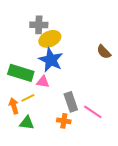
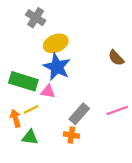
gray cross: (39, 25) -> (36, 18), moved, turned 30
gray rectangle: (71, 102) -> (79, 114), turned 60
pink line: (93, 112) -> (117, 110), moved, turned -54

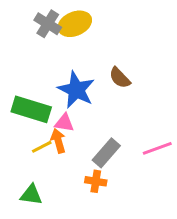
yellow ellipse: (56, 43) -> (75, 24), moved
brown semicircle: (116, 58) -> (120, 78), moved
orange arrow: (16, 118) -> (58, 141), moved
green triangle: (30, 137) -> (31, 195), moved

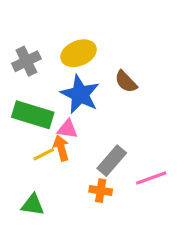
gray cross: (48, 24) -> (26, 61), moved, turned 32
yellow ellipse: (75, 24) -> (79, 53), moved
pink line: (157, 148) -> (151, 178), moved

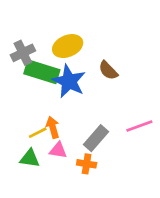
green rectangle: (33, 115) -> (42, 72), moved
pink triangle: (67, 129) -> (58, 150), moved
pink line: (151, 178) -> (139, 126), moved
green triangle: (33, 205) -> (30, 158), moved

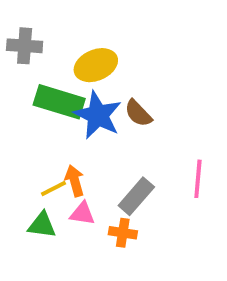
gray cross: (23, 53) -> (25, 46), moved, turned 30
brown semicircle: (108, 70) -> (138, 113), moved
pink line: (139, 126) -> (198, 179), turned -65

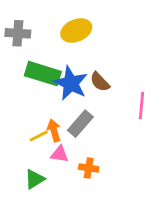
yellow ellipse: (96, 65) -> (76, 30), moved
pink line: (198, 179) -> (141, 106), moved
gray rectangle: (136, 196) -> (80, 124), moved
green triangle: (42, 225) -> (35, 179), moved, turned -40

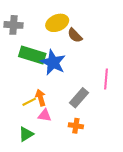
brown semicircle: (100, 82) -> (75, 35), moved
gray rectangle: (80, 124) -> (79, 98), moved
orange cross: (89, 168) -> (76, 126), moved

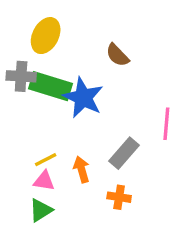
yellow ellipse: (57, 23) -> (46, 36), moved, turned -40
gray cross: (14, 25) -> (21, 76), moved
orange arrow: (41, 98) -> (82, 169), moved
pink triangle: (45, 115) -> (44, 181), moved

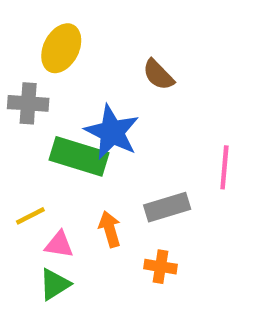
green rectangle: (51, 86) -> (79, 156), moved
gray rectangle: (124, 153) -> (167, 207), turned 32
yellow line: (46, 160) -> (30, 216), moved

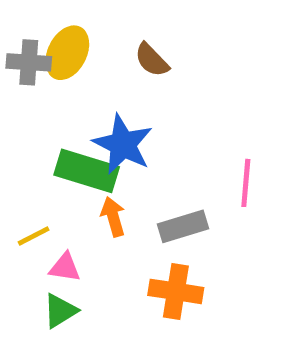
brown semicircle: (158, 75) -> (152, 60), moved
gray cross: (28, 103) -> (29, 62), moved
orange arrow: (110, 229) -> (113, 217), moved
orange cross: (161, 267) -> (176, 291), size x1.5

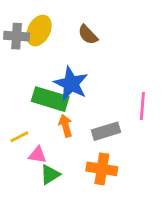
green triangle: (60, 311) -> (50, 175), moved

